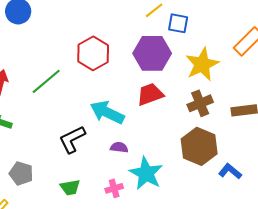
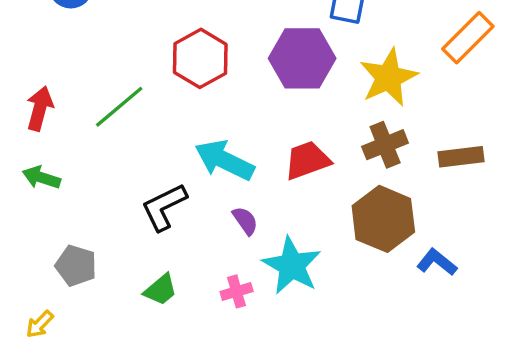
red trapezoid: (150, 94) -> (307, 160), moved
purple semicircle: (119, 147) -> (245, 221), turned 48
green trapezoid: (70, 187) -> (161, 290), turned -30

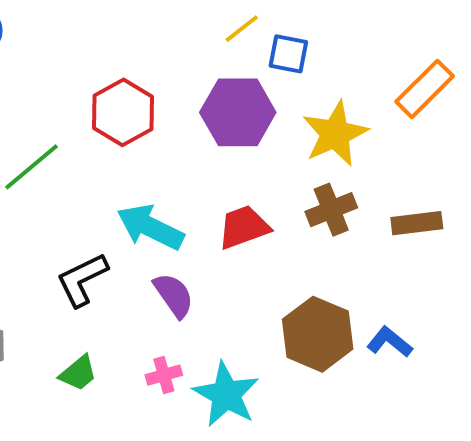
brown hexagon: (383, 219) -> (318, 334), moved
purple semicircle: (245, 221) -> (174, 295), size x1.4
cyan star: (292, 266) -> (226, 394), moved

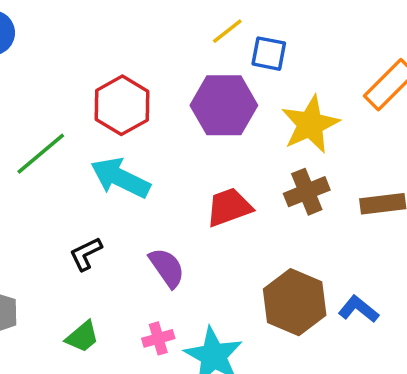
cyan arrow: (150, 227) -> (120, 178), moved
black L-shape: (82, 280) -> (86, 254), size x0.7

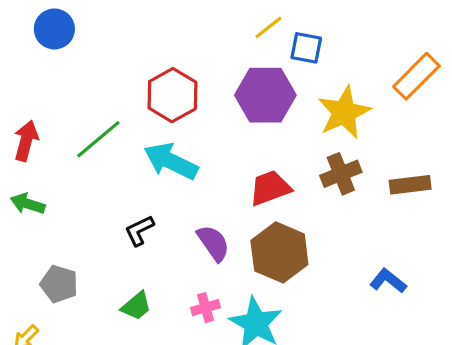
brown hexagon: (295, 302) -> (279, 252), moved

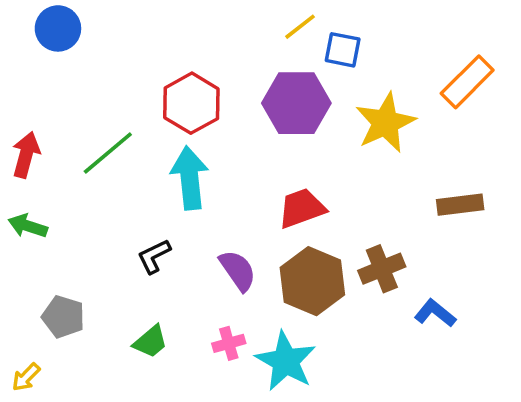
cyan arrow: (171, 161) -> (190, 178), turned 58
brown cross: (341, 174) -> (382, 269), moved

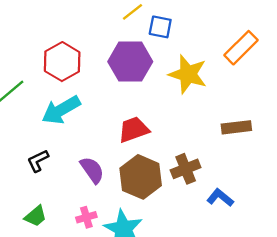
yellow star: (385, 123) -> (188, 74), turned -30
cyan arrow: (190, 178) -> (61, 110), turned -114

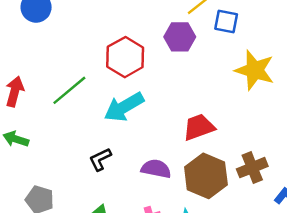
purple hexagon: (130, 62) -> (180, 37), moved, size x0.7
purple semicircle: (92, 170) -> (156, 169), turned -44

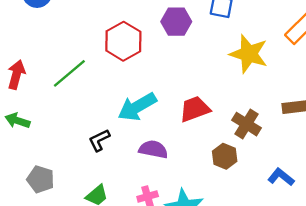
cyan arrow: (124, 107) -> (137, 107), moved
brown cross: (252, 168) -> (247, 124), moved, turned -36
brown hexagon: (206, 176) -> (225, 156), moved, size x0.6

